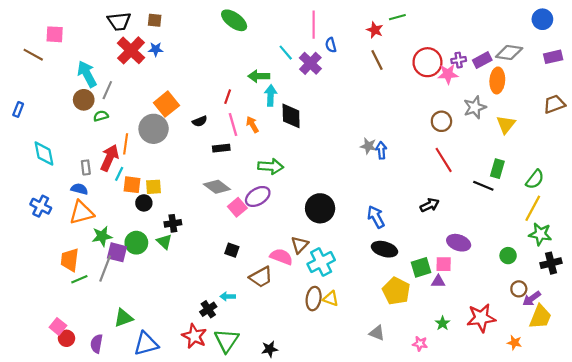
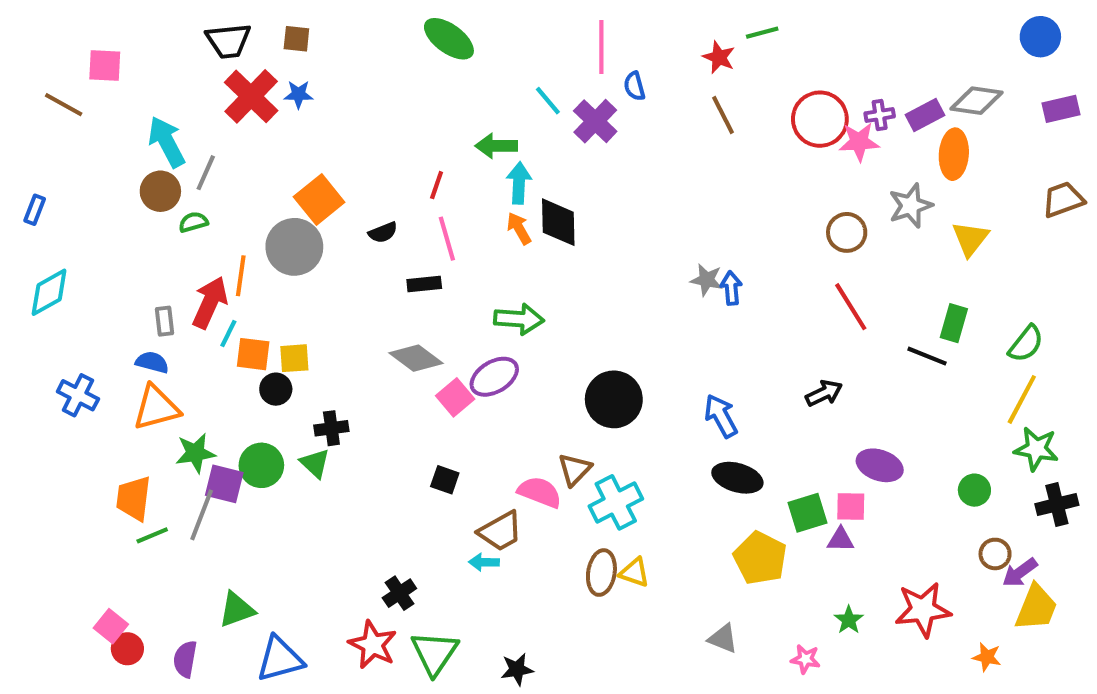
orange arrow: (252, 125) -> (519, 228), moved
cyan diamond: (44, 154) -> (49, 292), moved, turned 72
cyan arrow: (228, 296) -> (484, 562), moved

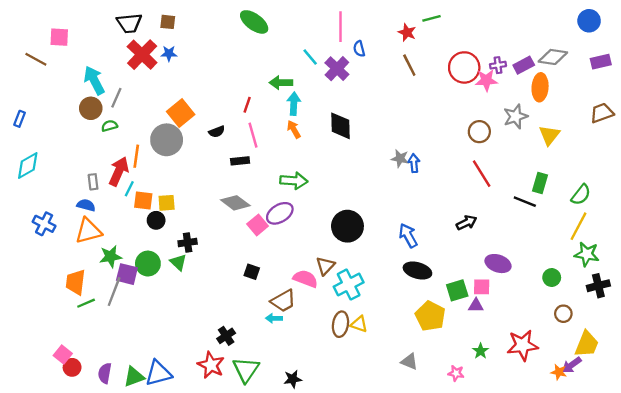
black diamond: (558, 222) -> (340, 126), moved
purple arrow: (1020, 573) -> (572, 365), moved
green triangle: (237, 610) -> (134, 377), moved

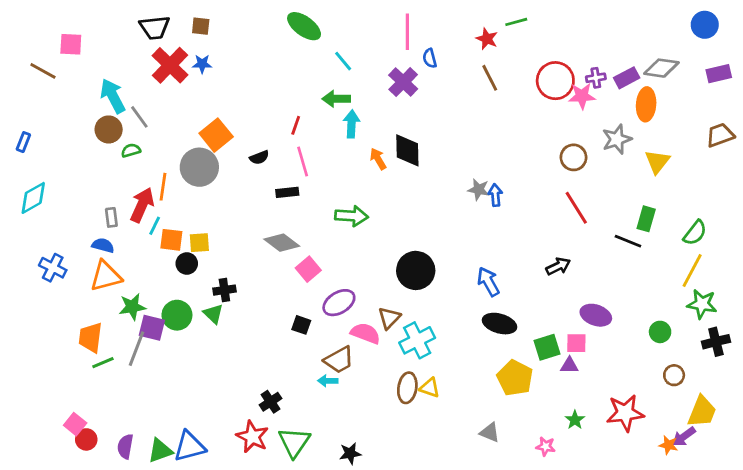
cyan line: (310, 57) -> (343, 61), moved
gray line: (116, 98) -> (139, 117), turned -60
orange arrow: (294, 129) -> (378, 159), moved
purple ellipse: (280, 213) -> (339, 303), moved

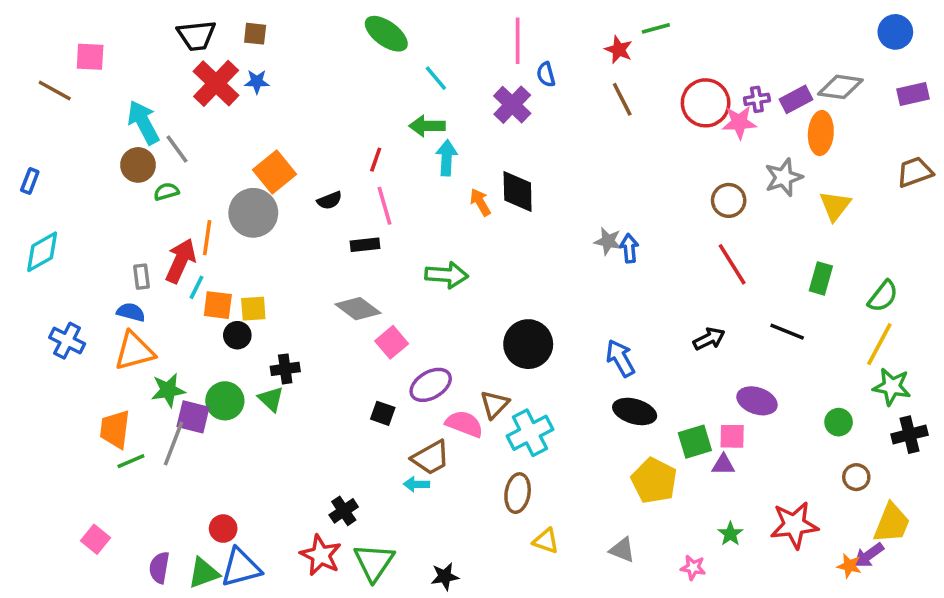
black line: (628, 241) -> (787, 332), moved
yellow triangle: (430, 388) -> (546, 541), moved
red circle: (86, 439) -> (223, 529), moved

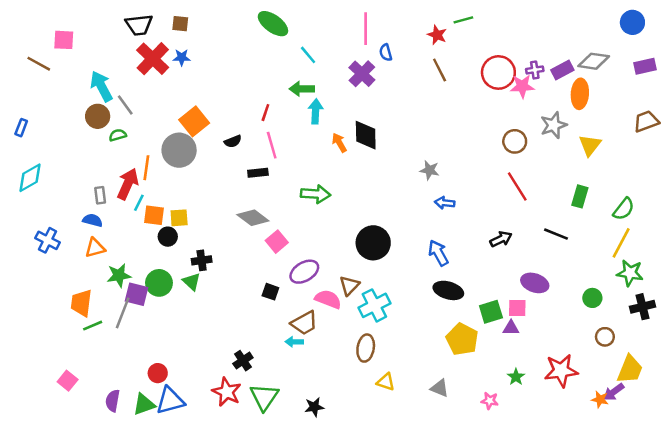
blue arrow: (629, 248) -> (445, 203), moved, turned -78
orange triangle: (134, 351) -> (95, 248), size x0.7

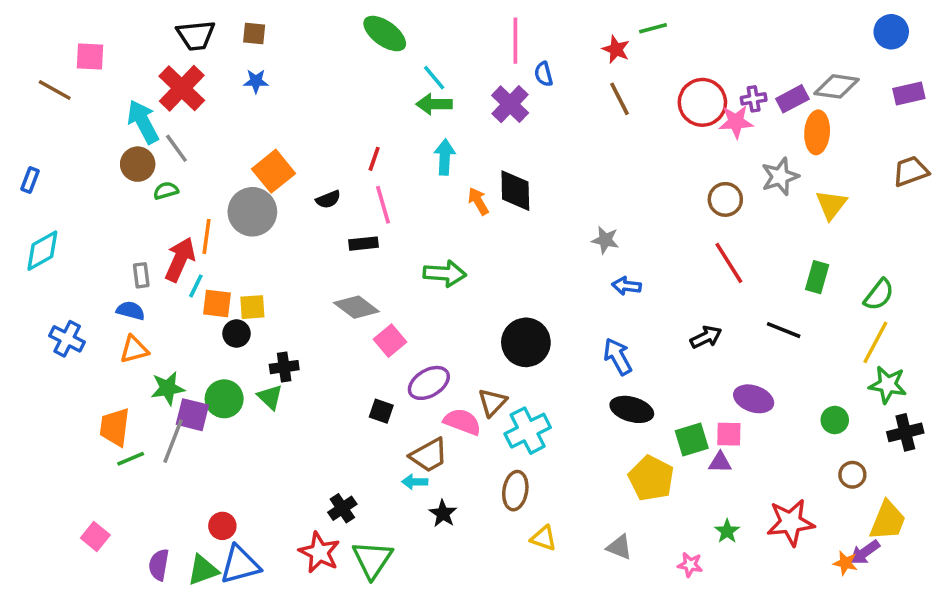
red cross: (153, 59) -> (182, 88), moved
green arrow: (302, 89) -> (434, 104), moved
black star: (314, 407) -> (443, 514), moved, turned -30

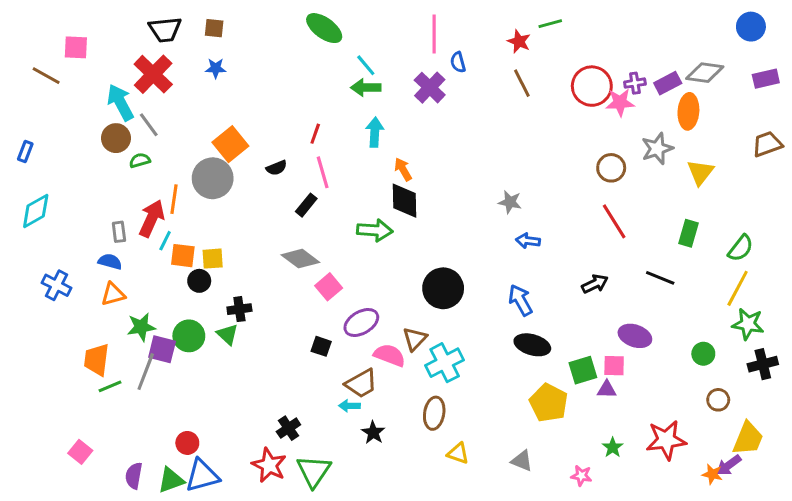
black diamond: (515, 191) -> (404, 201), moved
black rectangle: (364, 244) -> (306, 205), turned -45

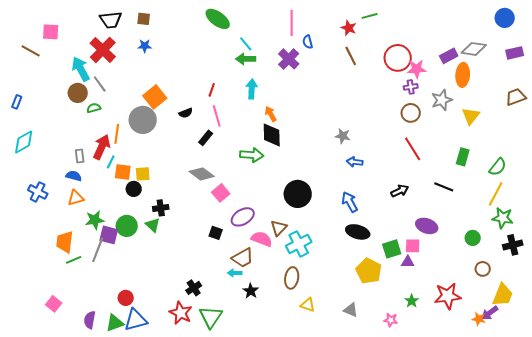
purple cross: (635, 83) -> (411, 87), moved

